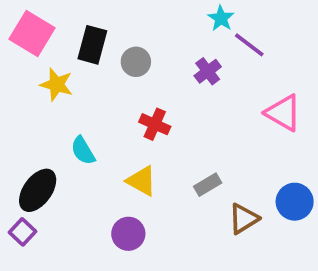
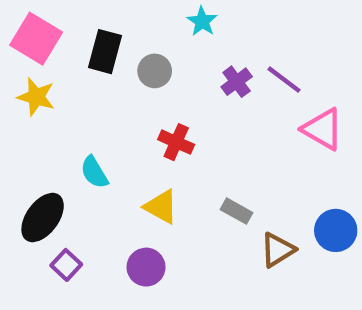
cyan star: (221, 18) -> (202, 21), moved
purple line: (249, 45) -> (284, 80), moved
yellow star: (57, 84) -> (36, 97), moved
gray rectangle: (208, 185) -> (237, 211), turned 60
purple square: (23, 232) -> (66, 265), moved

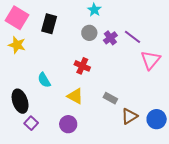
gray circle: (155, 71) -> (89, 33), moved
pink triangle: (323, 129) -> (151, 60), turned 40
black ellipse: (43, 218) -> (20, 101), turned -55
blue circle: (336, 230) -> (157, 119), moved

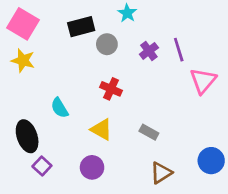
black rectangle: (49, 24) -> (81, 27), moved, turned 60
gray circle: (89, 33) -> (107, 44), moved
purple line: (132, 37) -> (179, 50), turned 36
brown triangle: (129, 116) -> (161, 173), moved

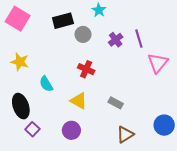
yellow star: (23, 60) -> (20, 62), moved

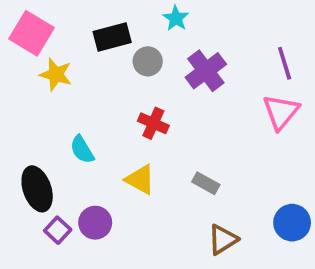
purple line: (139, 39) -> (285, 63), moved
purple cross: (116, 40) -> (206, 71), size x1.5
yellow star: (20, 62) -> (56, 74), moved
purple circle: (71, 130) -> (95, 223), moved

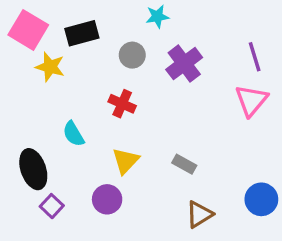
cyan star: (176, 18) -> (157, 17), turned 30
black rectangle: (112, 37) -> (82, 33), moved
red cross: (153, 123) -> (122, 104), moved
yellow triangle: (140, 180) -> (126, 161), turned 44
purple circle: (95, 223) -> (107, 199), moved

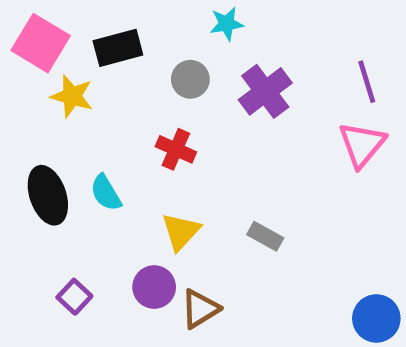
black ellipse: (33, 169) -> (48, 195), moved
blue circle: (261, 199) -> (376, 318), moved
brown triangle: (199, 214) -> (200, 309), moved

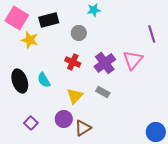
purple cross: (265, 91) -> (105, 63), moved
pink triangle: (362, 145) -> (133, 60), moved
gray rectangle: (265, 236) -> (103, 92), moved

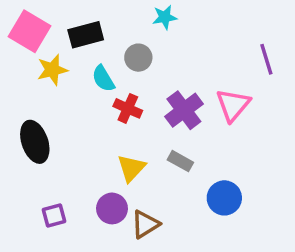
yellow star: (30, 40) -> (52, 70), turned -30
cyan semicircle: (44, 80) -> (103, 79), moved
purple square: (31, 123) -> (54, 215), turned 32
blue circle: (156, 132) -> (224, 198), moved

